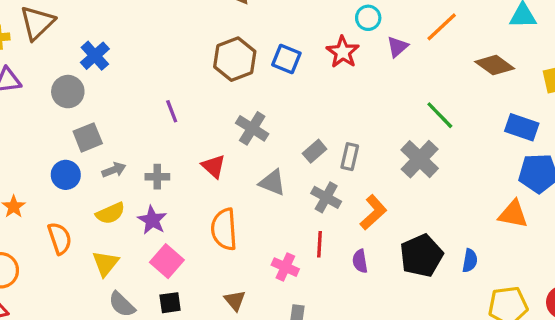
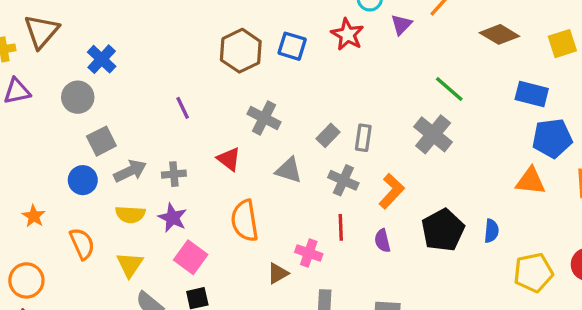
gray arrow: (114, 170) -> (130, 171), size x1.4
yellow semicircle: (110, 213) -> (130, 214), turned 32
brown triangle: (235, 300) -> (278, 273), moved, turned 45

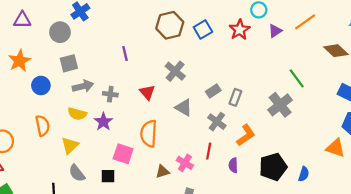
blue square: (292, 46) -> (203, 29), turned 30
blue circle: (83, 180) -> (41, 85), moved
orange star: (34, 216) -> (19, 61), moved, size x1.5
pink square: (191, 257) -> (123, 154), moved, turned -30

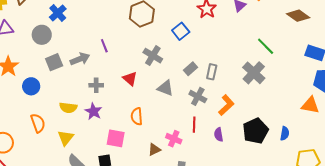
blue square: (203, 29) -> (181, 31), moved
gray arrow: (83, 86) -> (80, 59), moved
orange semicircle: (149, 134) -> (137, 116), size x0.7

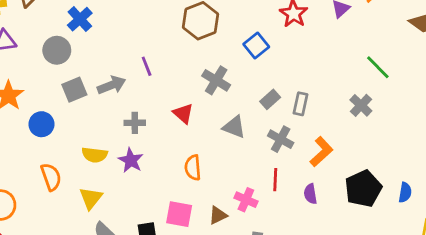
gray cross: (254, 73) -> (361, 105), size x0.7
pink square: (116, 138) -> (179, 214), moved

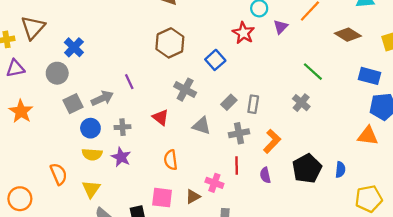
blue circle: (41, 124) -> (90, 128), moved
gray cross: (281, 139) -> (239, 133), turned -36

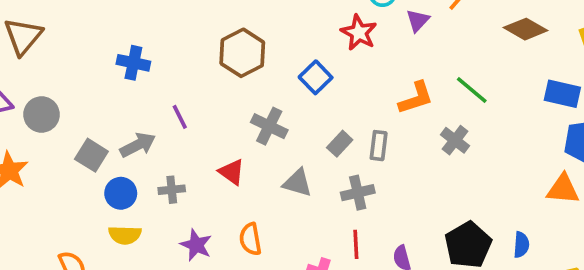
blue cross: (74, 47) -> (133, 63), moved, turned -30
gray circle: (57, 73) -> (42, 114), moved
gray square: (73, 104) -> (91, 155), turned -30
orange L-shape: (272, 141) -> (416, 98), moved, turned 30
purple star: (121, 157) -> (196, 245), moved

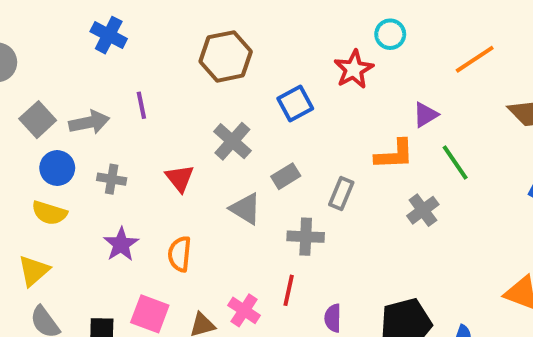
purple triangle: (418, 21) -> (426, 115), moved
gray rectangle: (340, 144) -> (286, 176), moved

